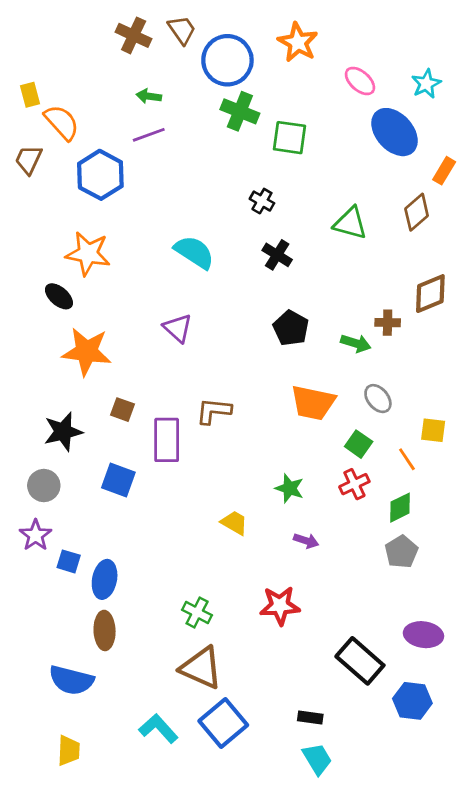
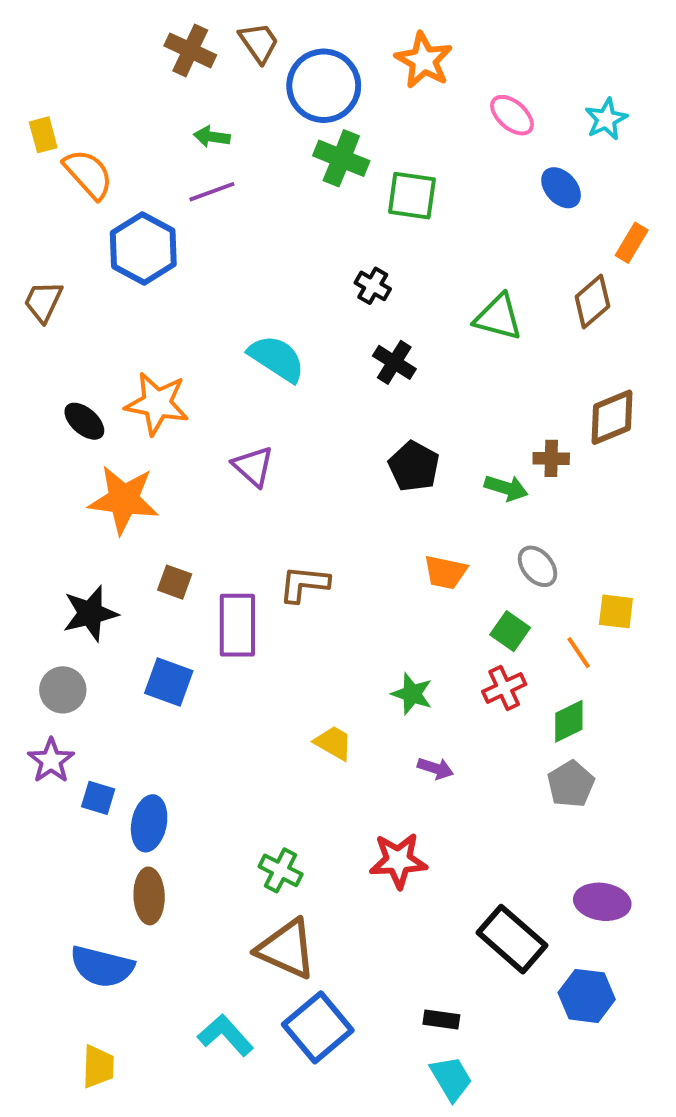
blue ellipse: (394, 132) -> (561, 188), size x0.6
brown trapezoid: (29, 160) -> (43, 302), moved
orange star: (88, 254) -> (157, 404), moved
orange trapezoid: (313, 403) -> (445, 572), size x0.7

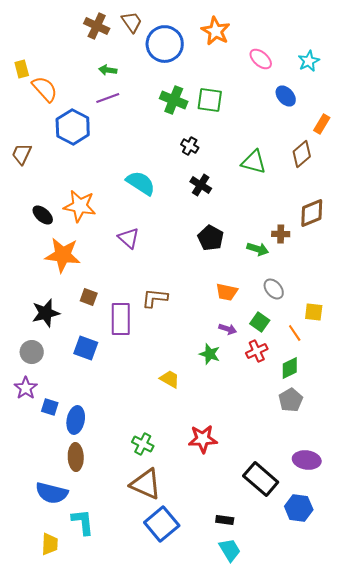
green cross: (341, 158) -> (174, 100), moved
purple arrow: (435, 768) -> (228, 329), moved
cyan L-shape: (226, 1035) -> (83, 522), moved, turned 36

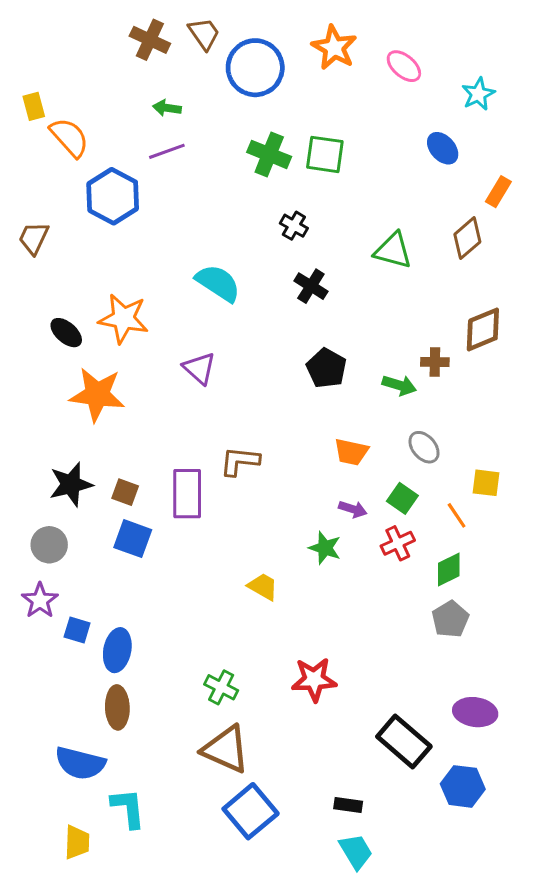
pink ellipse: (261, 59) -> (404, 66), moved
brown square: (89, 297) -> (125, 492), moved

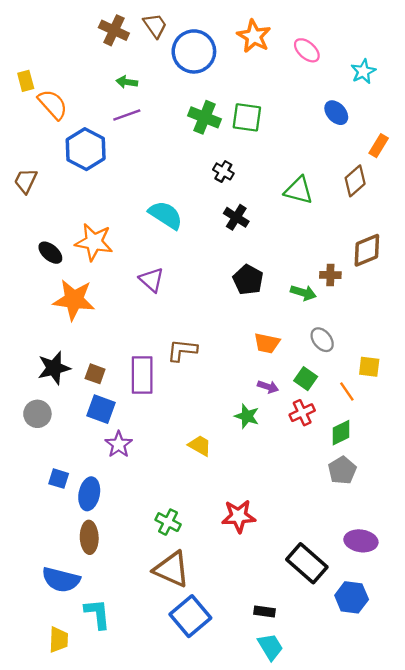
purple star: (40, 601) -> (119, 444), moved

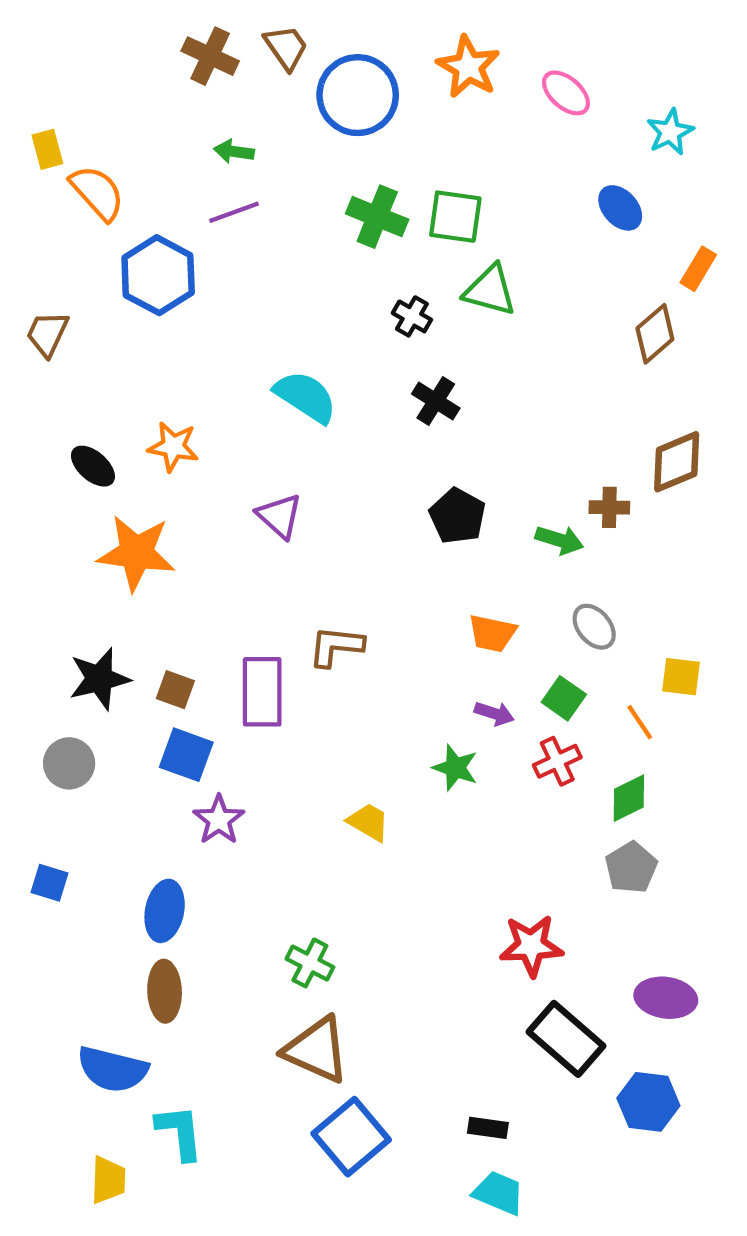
green triangle: (299, 190) -> (490, 290), moved
orange star: (94, 242) -> (173, 447), size x0.7
blue square: (59, 479) -> (50, 883), moved
red star: (239, 516) -> (531, 946), moved
cyan trapezoid: (270, 647) -> (499, 1193), turned -36

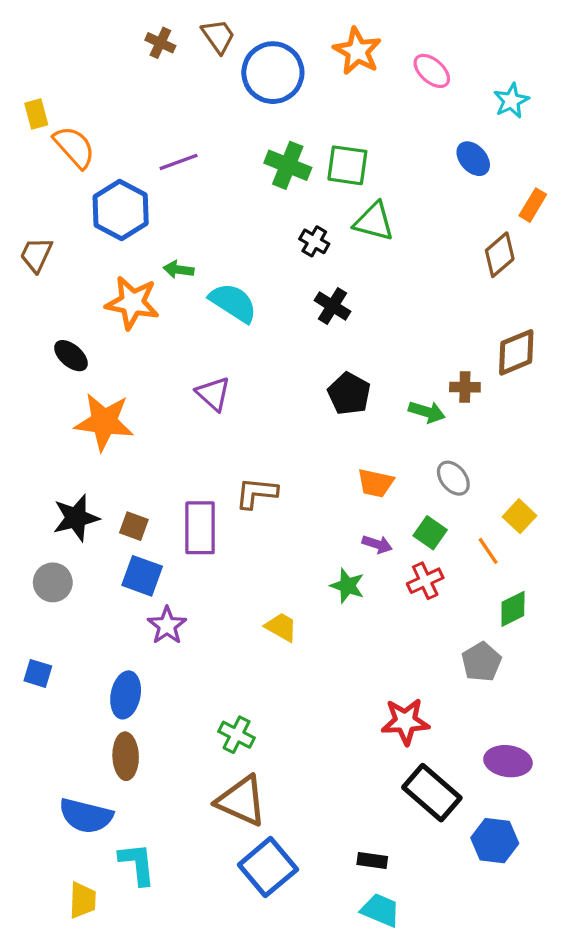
brown cross: (210, 56) -> (160, 43), size x0.7
green arrow: (234, 151) -> (179, 270), moved
orange star: (173, 447) -> (132, 303), moved, size x1.4
yellow square: (681, 677) -> (520, 516), turned 36
green diamond: (629, 798) -> (513, 609), moved

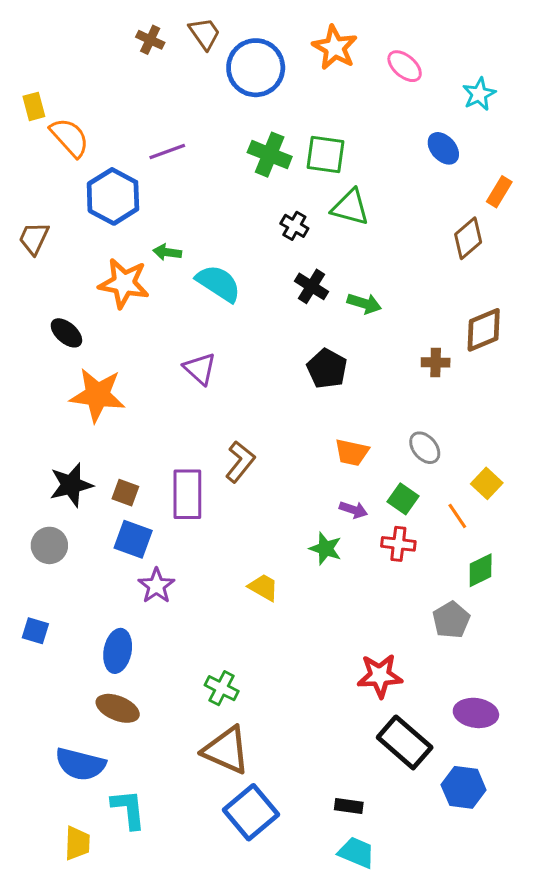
green arrow: (427, 412) -> (364, 303), moved
brown L-shape: (256, 493) -> (240, 462), turned 123
red cross: (425, 581) -> (398, 544), turned 32
brown ellipse: (126, 756) -> (118, 708), turned -66

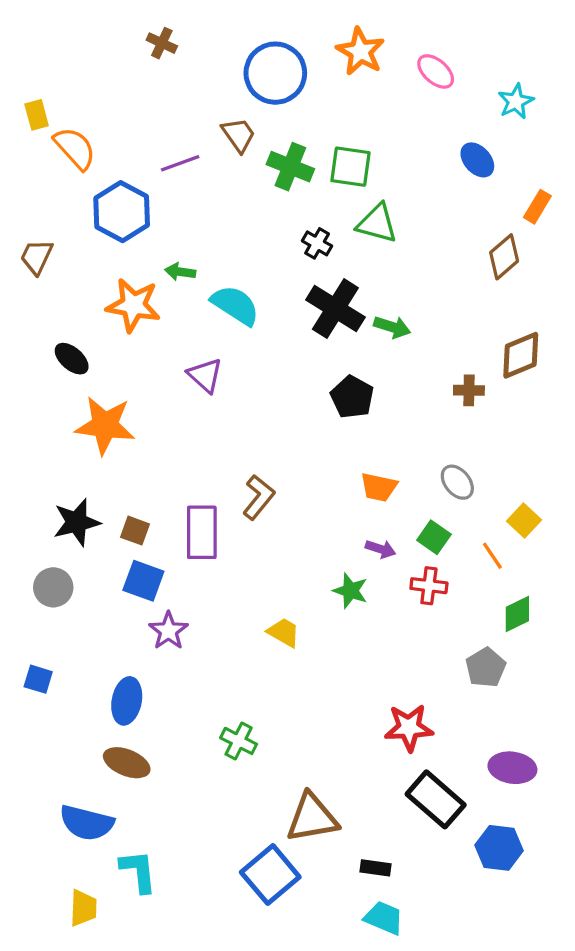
brown trapezoid: (204, 34) -> (239, 135), moved
black cross: (312, 286) -> (335, 309), size x1.6
purple triangle: (200, 369) -> (205, 375), moved
brown triangle: (226, 750) -> (312, 818), moved, turned -34

